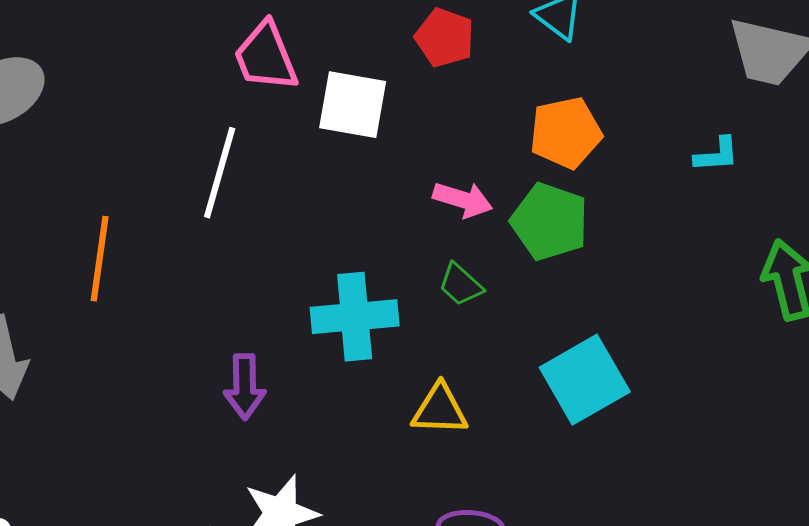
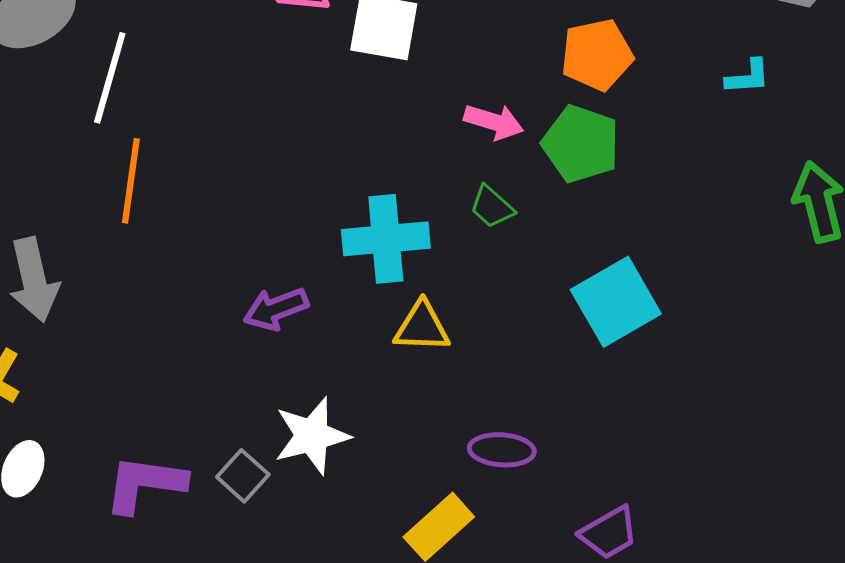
white line: (220, 173) -> (110, 78), moved
purple arrow: (245, 387) -> (276, 309), turned 70
yellow triangle: (440, 410) -> (422, 327), moved

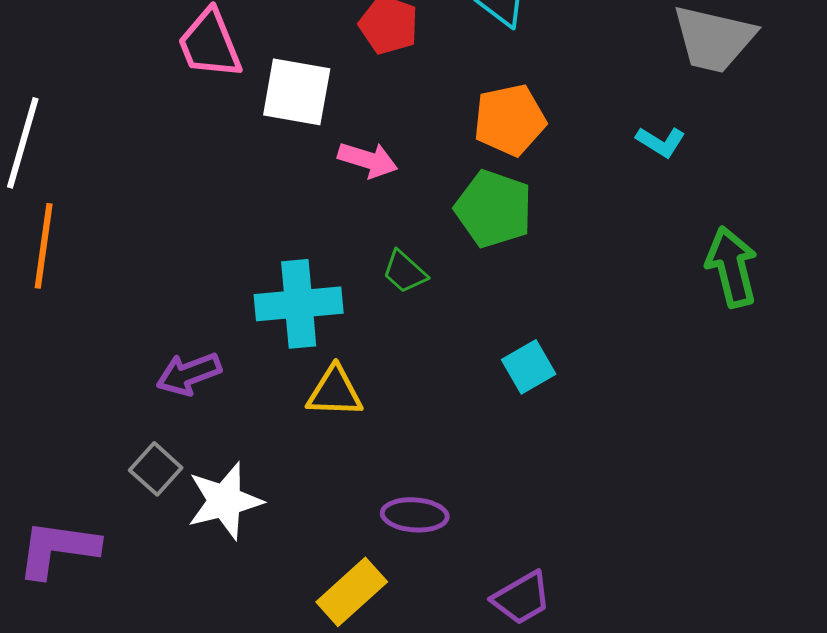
cyan L-shape: (748, 77) -> (661, 142), turned 36
pink arrow: (494, 122) -> (368, 160), moved
cyan square: (616, 302) -> (529, 367), size x0.6
gray square: (243, 476) -> (156, 469), moved

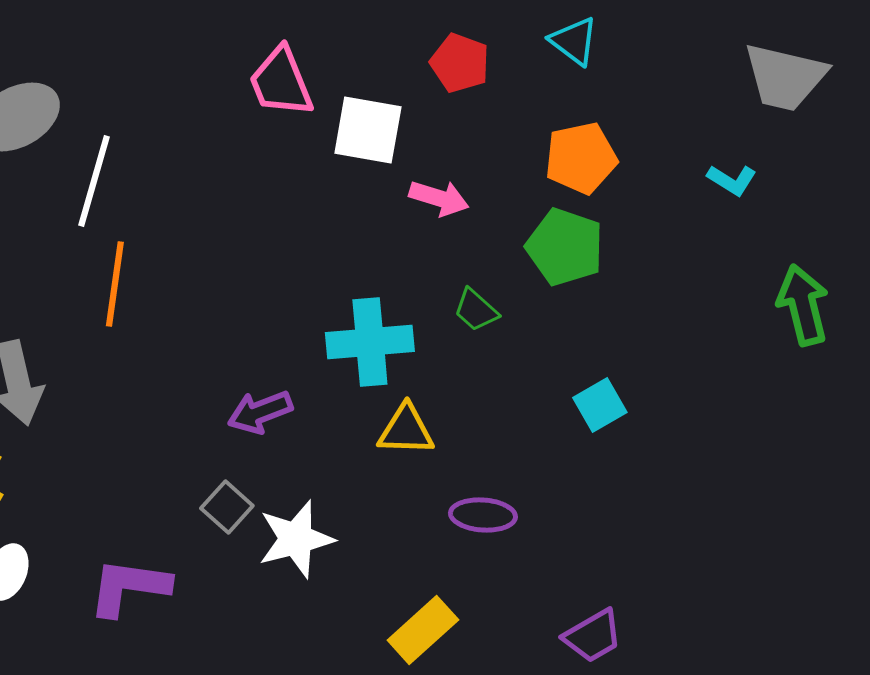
purple ellipse: (415, 515) -> (483, 515), moved

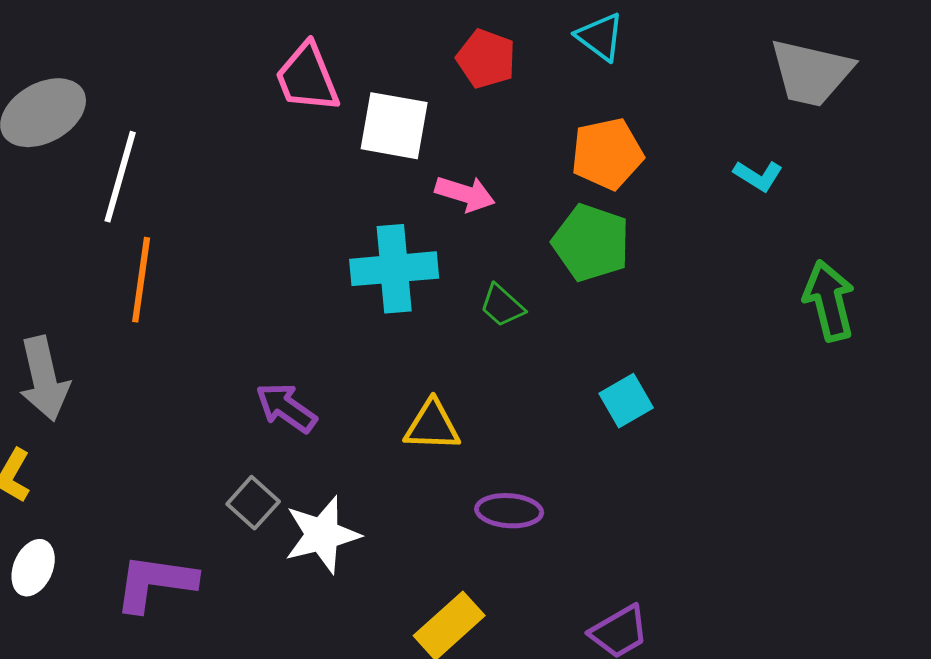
cyan cross: (370, 342) -> (394, 269), moved
purple arrow: (260, 412) -> (286, 408), turned 56

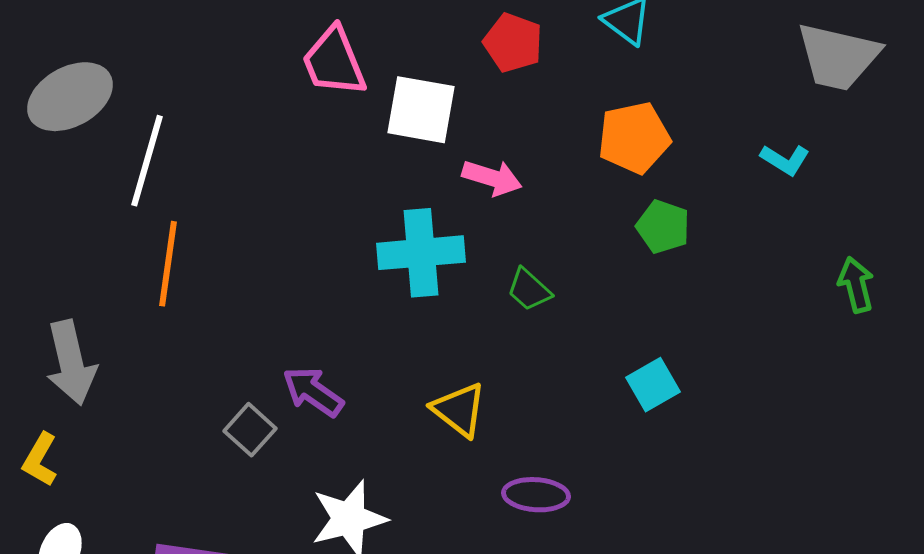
green pentagon: (591, 243) -> (663, 227), moved, size x0.7
green arrow: (829, 301) -> (856, 285), size x0.7
yellow triangle: (432, 426) -> (459, 410), turned 36
gray square: (253, 503) -> (250, 430), moved

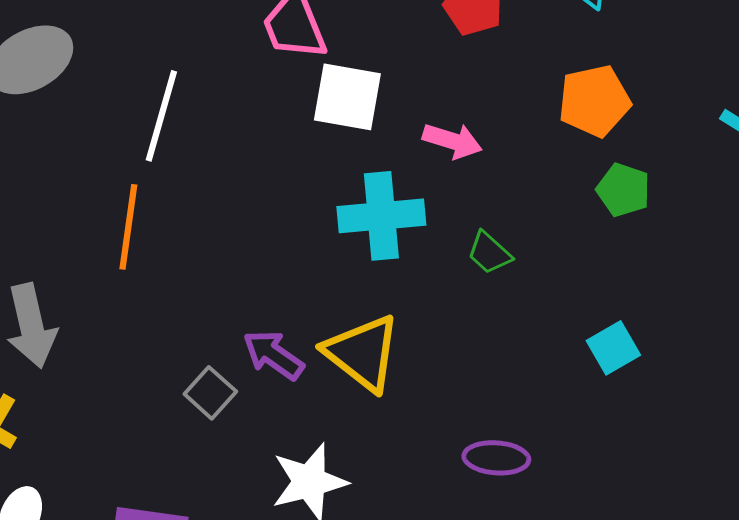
white square: (421, 110) -> (347, 97), moved
white line: (147, 161) -> (161, 116), moved
yellow triangle: (459, 410) -> (362, 353), moved, size x1.4

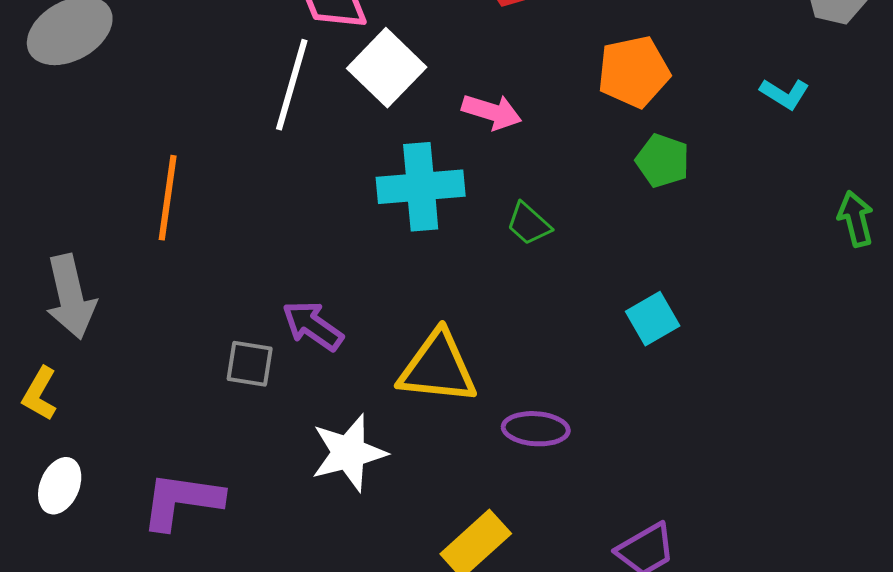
white square: (347, 97) -> (387, 68), turned 34
white line: (161, 116) -> (292, 85), moved
yellow triangle: (362, 353) -> (438, 368), moved, turned -32
gray square: (210, 393) -> (250, 364), turned -33

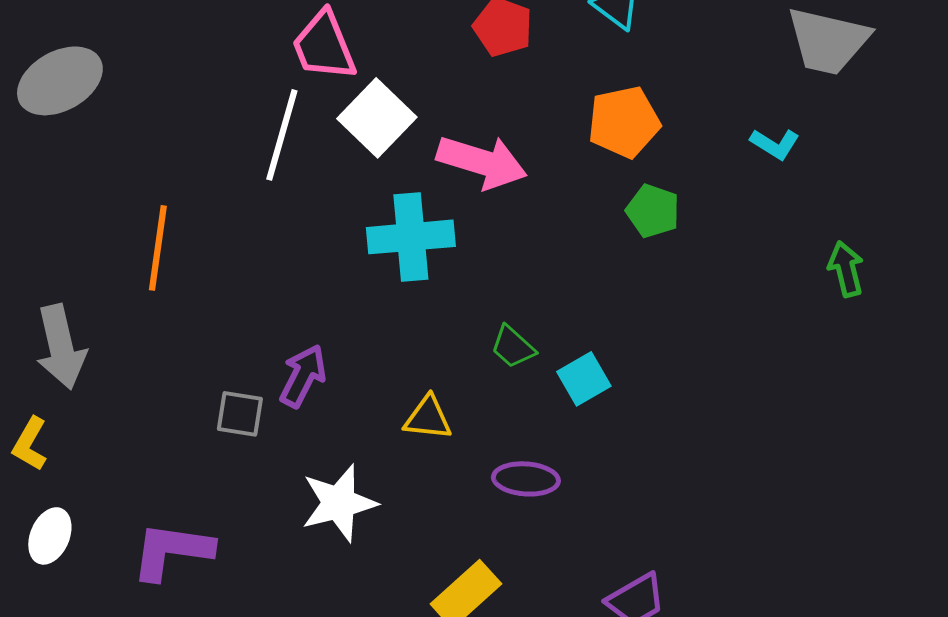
pink arrow: (492, 112) -> (482, 162), size x1.5
green trapezoid: (529, 224) -> (513, 347), moved
cyan square: (653, 319) -> (584, 379), moved
purple arrow: (313, 326) -> (303, 376), turned 82
yellow triangle: (438, 368) -> (428, 418), size x0.6

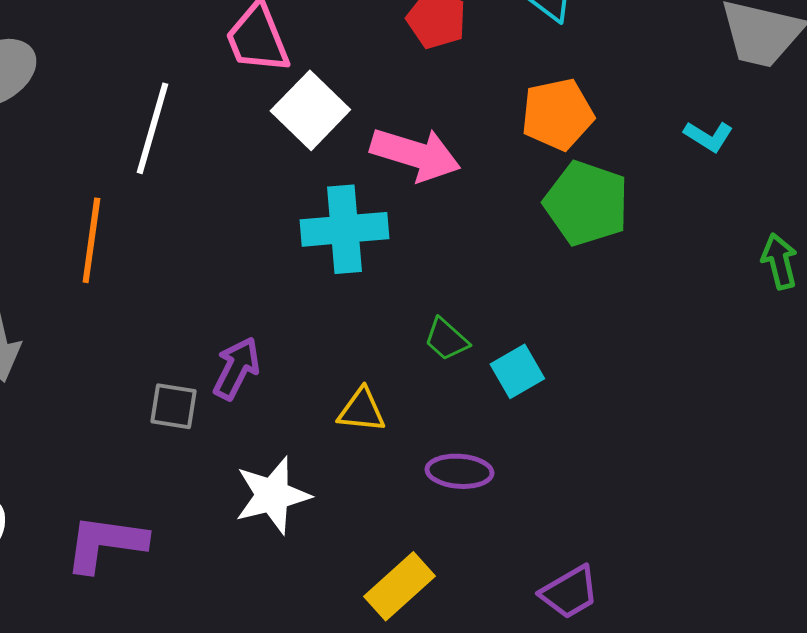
white line: (282, 135) -> (152, 128), moved
green pentagon: (653, 211) -> (586, 203), size x1.6

